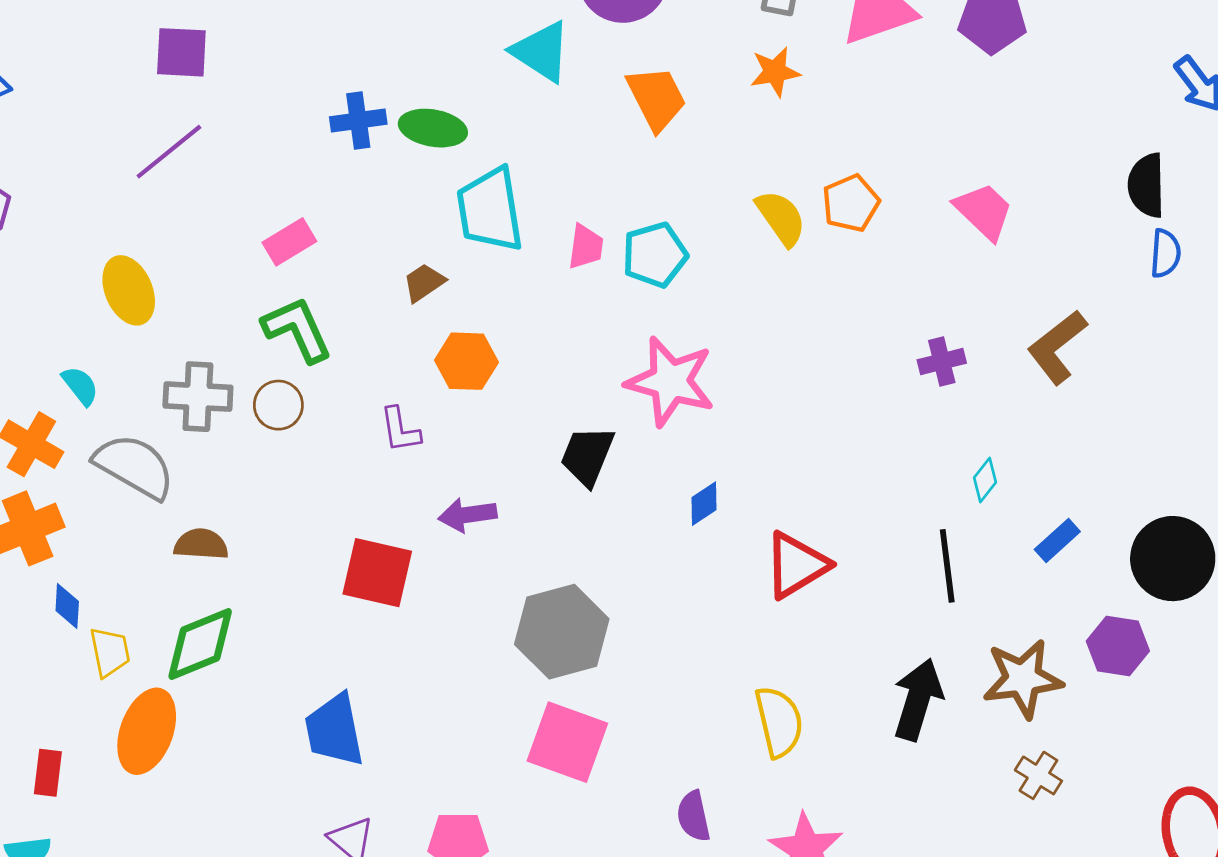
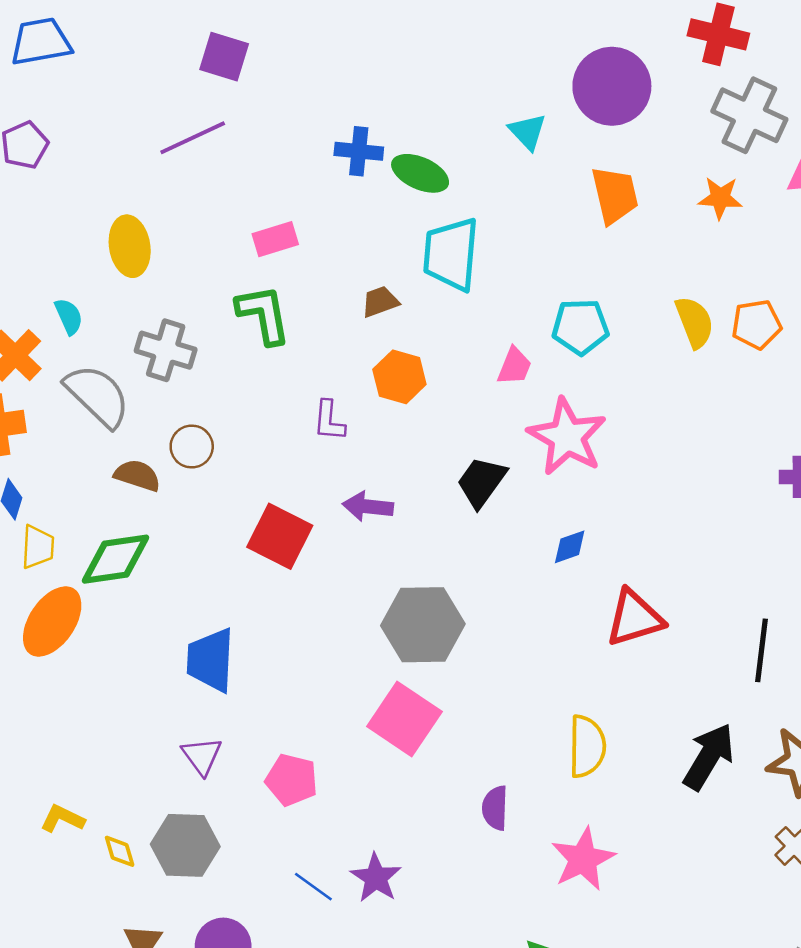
cyan triangle: (541, 52) -> (528, 132), size x0.7
pink trapezoid: (586, 247) -> (514, 366), moved
brown circle: (278, 405) -> (192, 447), moved

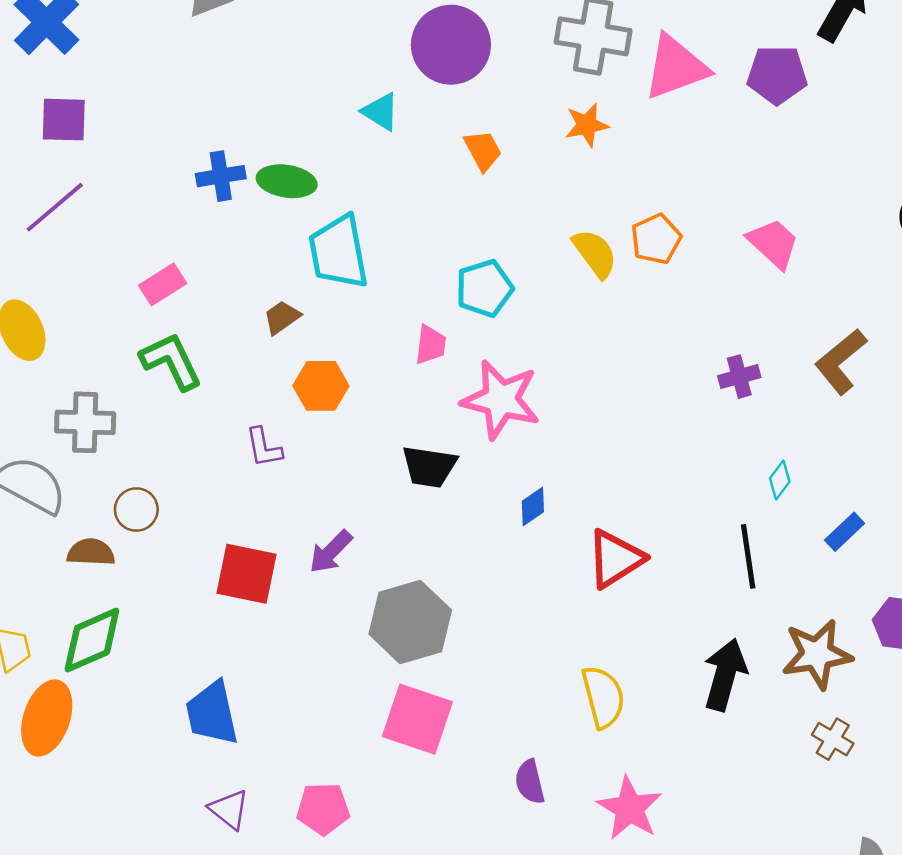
orange trapezoid: (615, 195) -> (483, 150), size x0.7
black trapezoid: (481, 482) -> (429, 467), turned -102
purple arrow: (368, 506) -> (331, 552), moved, turned -36

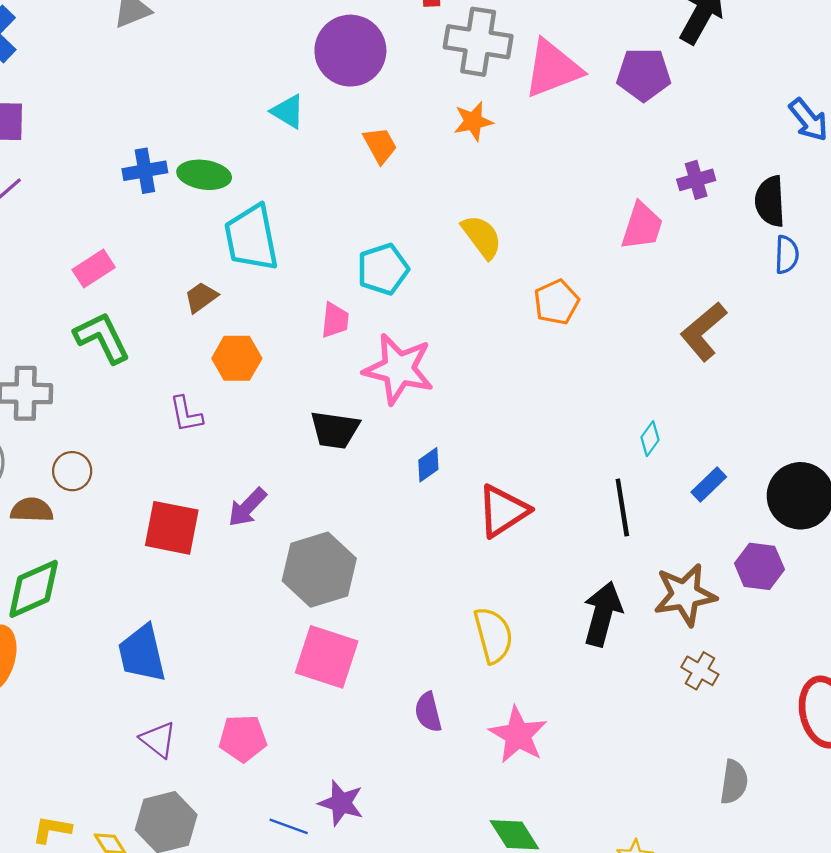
orange pentagon: (656, 239) -> (556, 302), moved
pink trapezoid: (773, 243) -> (642, 226), turned 66
purple cross: (739, 377) -> (696, 180), moved

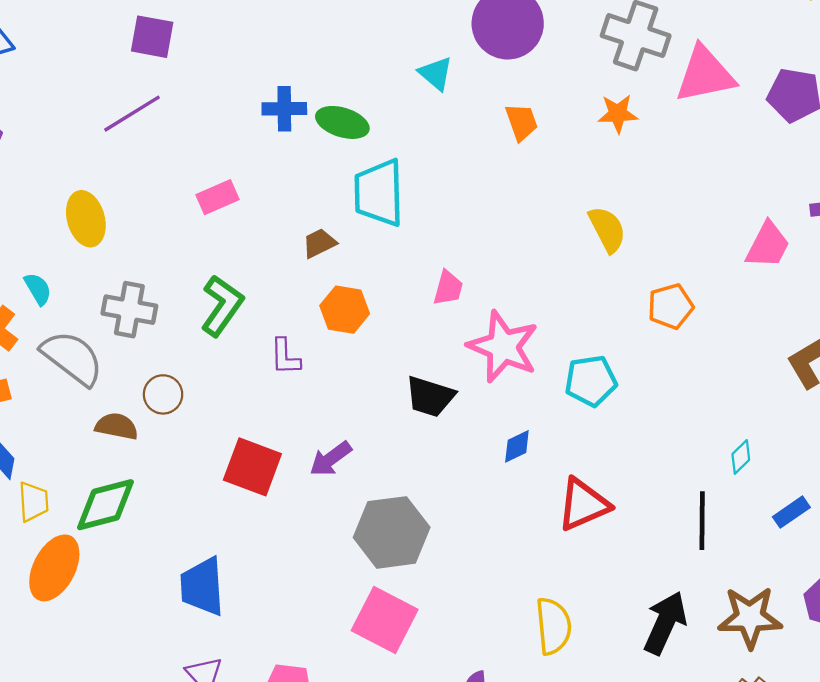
cyan pentagon: (383, 269) -> (591, 381), moved
green L-shape: (102, 338) -> (222, 306), moved, turned 52

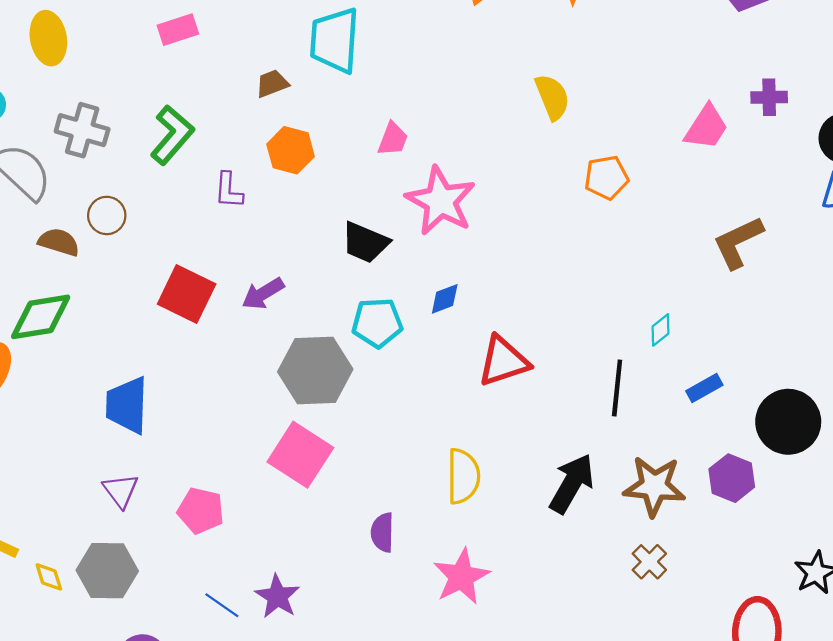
cyan pentagon: (591, 381) -> (377, 323), moved

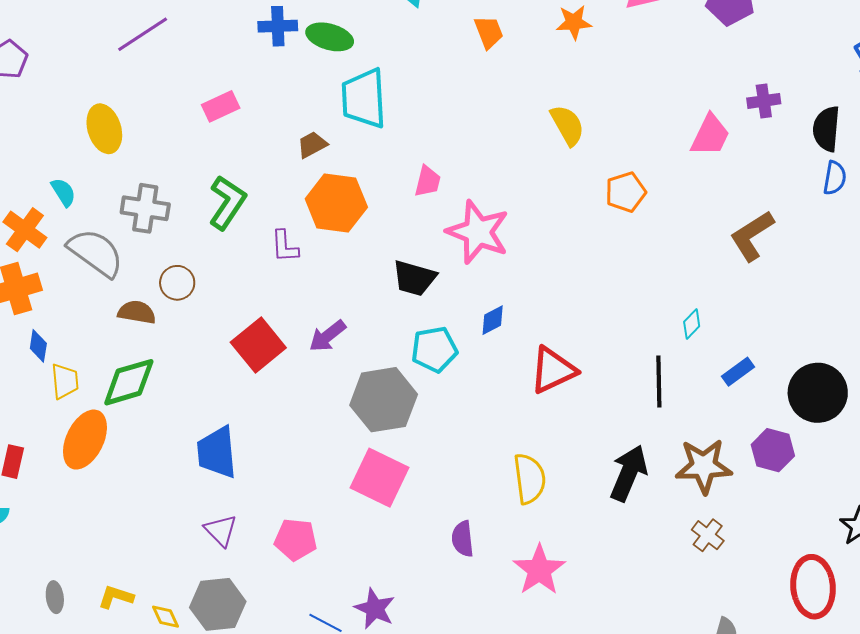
orange hexagon: (291, 150) -> (336, 203), size x1.4
red square: (187, 294) -> (258, 345), turned 32

